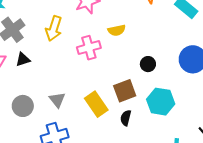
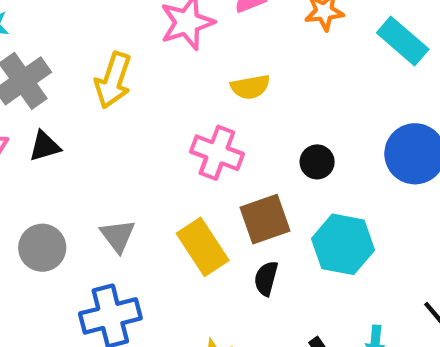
pink cross: (89, 48) -> (217, 153), moved, turned 35

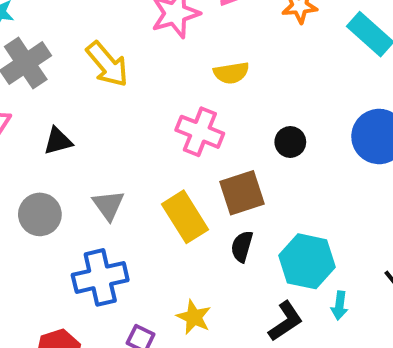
yellow arrow: (113, 80) -> (107, 64), turned -60
black triangle: (45, 146) -> (58, 141), moved
cyan hexagon: (343, 244) -> (307, 261), moved

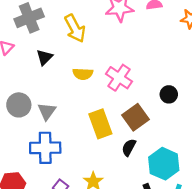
yellow semicircle: (231, 73) -> (83, 74), moved
black triangle: (58, 141) -> (44, 57), moved, turned -42
brown square: (242, 193) -> (135, 117), turned -30
gray triangle: (108, 205) -> (47, 111), moved

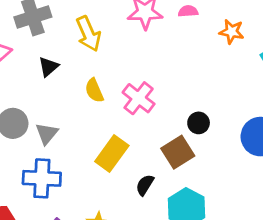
yellow semicircle: (83, 74) -> (94, 90), turned 60
brown square: (135, 117) -> (178, 152), moved
yellow rectangle: (100, 124) -> (112, 153), turned 52

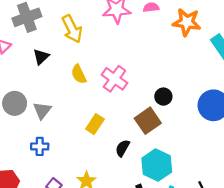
orange star: (232, 32) -> (187, 22), size x1.4
yellow rectangle: (112, 153) -> (95, 124), size x0.7
blue cross: (42, 178) -> (40, 146), size x0.6

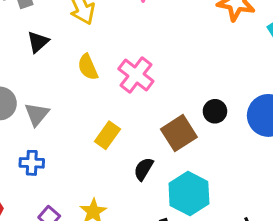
black circle: (163, 97) -> (215, 111), moved

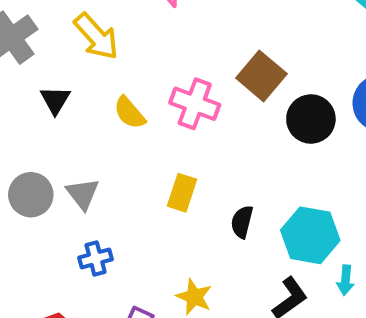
black circle: (215, 111) -> (311, 119), size x1.5
brown square: (179, 133) -> (261, 76), moved

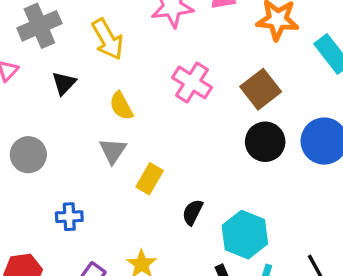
brown square: (261, 76) -> (261, 89), moved
pink cross: (195, 104) -> (192, 82), moved
gray triangle: (83, 194) -> (113, 151), moved

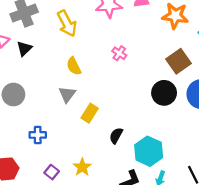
pink cross: (192, 82) -> (119, 53), size x0.6
black triangle: (64, 83) -> (24, 49), moved
brown square: (261, 89) -> (178, 61), moved

